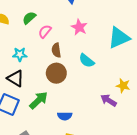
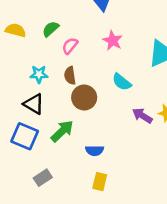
brown semicircle: (56, 50) -> (70, 76), moved
purple arrow: (108, 100) -> (142, 116), moved

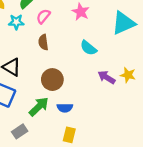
cyan star: (39, 74) -> (16, 22), moved
brown circle: (84, 97) -> (52, 80), moved
green arrow: (62, 131) -> (39, 107), moved

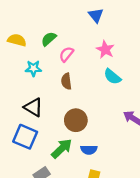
cyan star: (16, 22) -> (33, 68), moved
cyan semicircle: (88, 48) -> (112, 77), moved

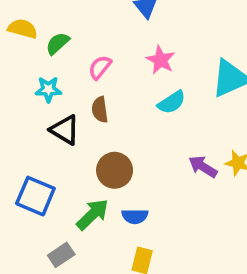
green semicircle: (49, 39) -> (58, 43), moved
yellow semicircle: (17, 40) -> (23, 29), moved
cyan semicircle: (112, 77) -> (172, 102), turned -72
black triangle: (33, 107) -> (65, 130), moved

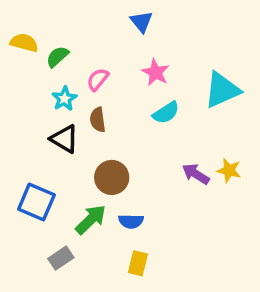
cyan star: (48, 89) -> (64, 99), moved, turned -30

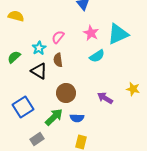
green semicircle: (57, 57) -> (14, 57), moved
cyan triangle: (222, 90) -> (118, 34), moved
purple arrow: (196, 174) -> (105, 98), moved
blue square: (36, 202) -> (23, 107), turned 35

